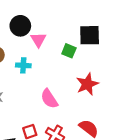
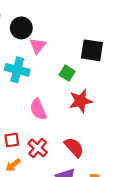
green square: (69, 51) -> (67, 73), moved
cyan cross: (23, 65) -> (17, 70), size x1.5

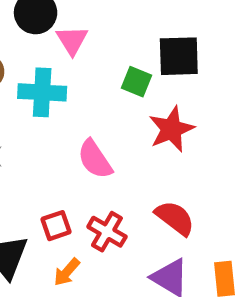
black square: (92, 50) -> (179, 56), moved

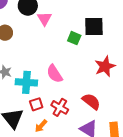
cyan cross: (42, 92) -> (26, 82), moved
red star: (171, 129) -> (105, 66), moved

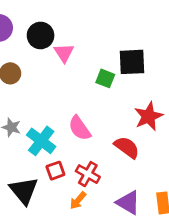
cyan cross: (26, 82) -> (41, 141), turned 35
red semicircle: (91, 101) -> (127, 147), moved
orange arrow: (41, 126) -> (78, 200), moved

